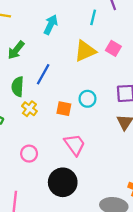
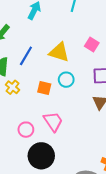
pink square: (113, 48) -> (92, 44), moved
yellow triangle: (85, 51) -> (59, 52), moved, turned 40
pink circle: (29, 154) -> (26, 130), moved

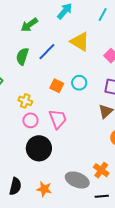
yellow triangle: (59, 52) -> (80, 42), moved
yellow cross: (13, 87) -> (25, 101), moved, turned -32

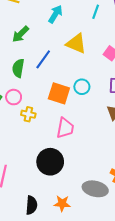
orange square: (57, 86) -> (59, 93), size x1.5
pink trapezoid: (58, 119) -> (65, 128), turned 40
pink circle: (30, 120) -> (14, 97), moved

